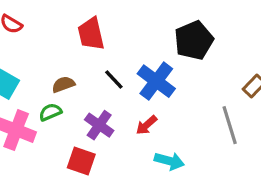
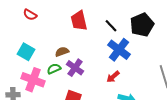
black line: (114, 79) -> (111, 26), moved
purple cross: (99, 125) -> (75, 68), moved

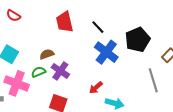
black pentagon: (142, 25) -> (138, 40), moved
red arrow: (113, 77) -> (96, 88), moved

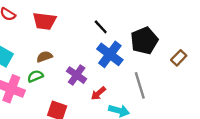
red trapezoid: (65, 22) -> (44, 21), moved, turned -70
purple cross: (60, 71) -> (77, 75), moved
gray line: (153, 80) -> (140, 85), moved

